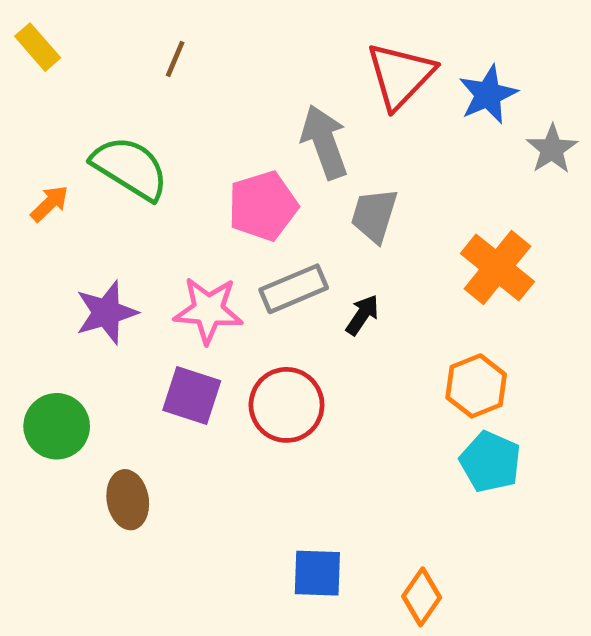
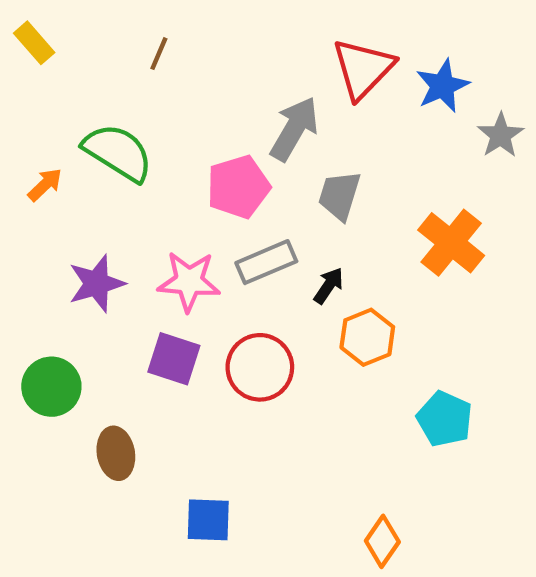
gray arrow: (324, 142) -> (294, 129), turned 50
orange hexagon: (476, 386) -> (367, 337), moved
blue square: (317, 573) -> (208, 520), moved

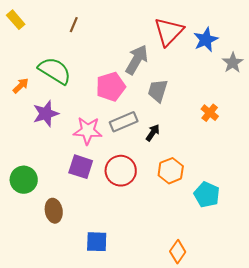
orange cross: (451, 243) -> (210, 113), size x0.6
purple star: (97, 284) -> (46, 114), moved
orange hexagon: (367, 337) -> (171, 171), moved

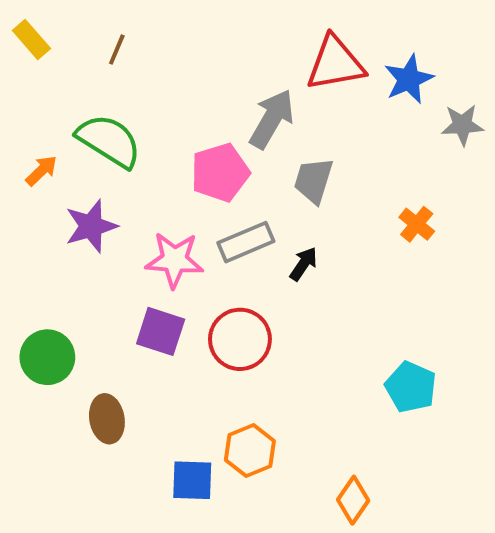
brown line: (74, 25) -> (117, 49), moved
red triangle: (169, 32) -> (335, 63), turned 36
gray star: (233, 63) -> (462, 125), turned 30
orange hexagon: (171, 171) -> (250, 451), moved

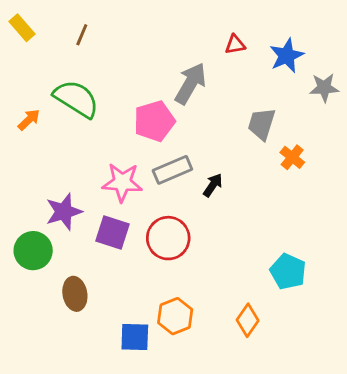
red triangle: (335, 63) -> (235, 44), size x0.5
gray trapezoid: (313, 180) -> (262, 124), moved
purple star: (91, 226) -> (64, 212), moved
orange diamond: (353, 500) -> (248, 320), moved

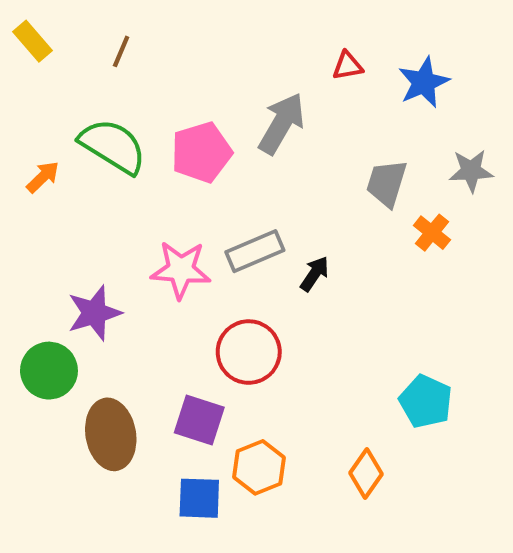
gray star: (324, 88) -> (471, 171), moved
pink pentagon: (154, 121) -> (201, 152), moved
purple square: (113, 233) -> (199, 420), moved
brown ellipse: (75, 294) -> (111, 434), size x1.4

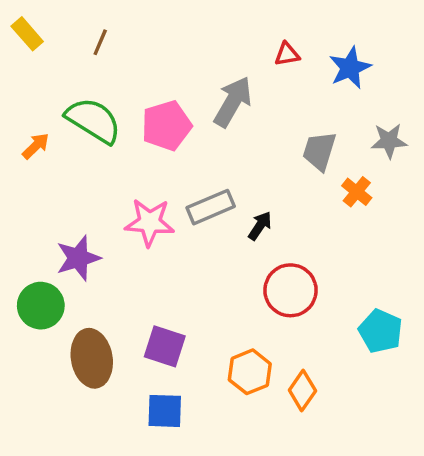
red circle: (249, 352) -> (291, 290), moved
cyan pentagon: (426, 401) -> (381, 331), moved
orange hexagon: (259, 467) -> (250, 372), moved

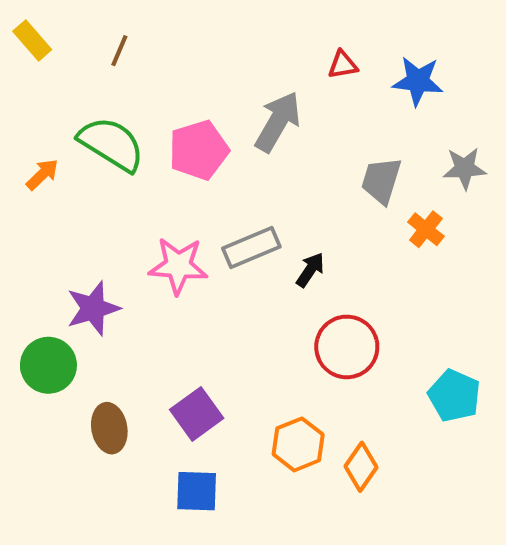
blue star: (350, 68) -> (418, 81), turned 30
purple square: (165, 346) -> (197, 414), turned 36
brown ellipse: (92, 358) -> (109, 428), size x0.7

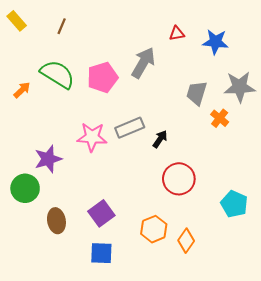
gray star: (465, 168) -> (240, 87), size x1.4

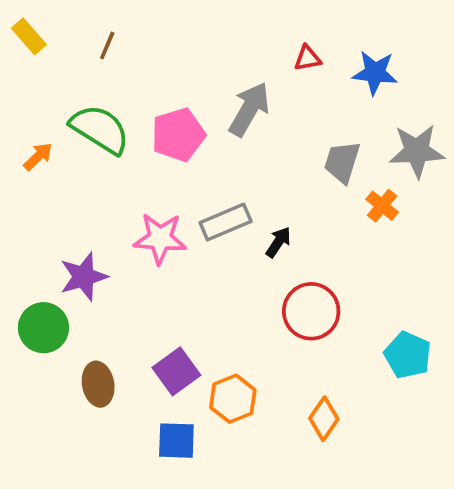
orange hexagon: (154, 229) -> (233, 399), moved

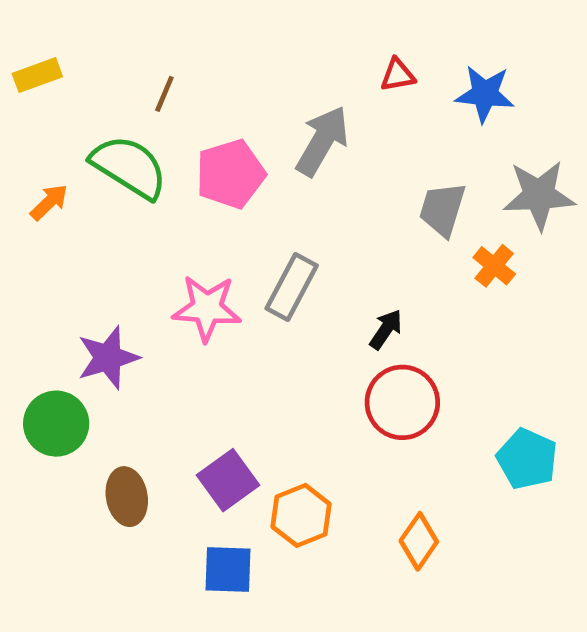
yellow rectangle: (29, 36) -> (37, 75), moved, turned -69
brown line: (107, 45) -> (164, 94), moved
gray rectangle: (226, 222) -> (292, 287), turned -39
black arrow: (278, 242) -> (386, 329), moved

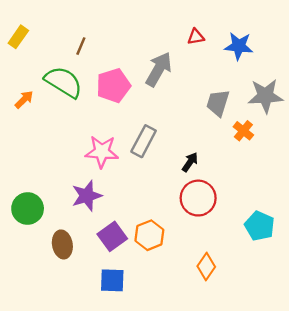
yellow rectangle: (37, 75) -> (18, 37), turned -35
purple star: (108, 358) -> (87, 196), moved
orange hexagon: (301, 515) -> (149, 235), moved

